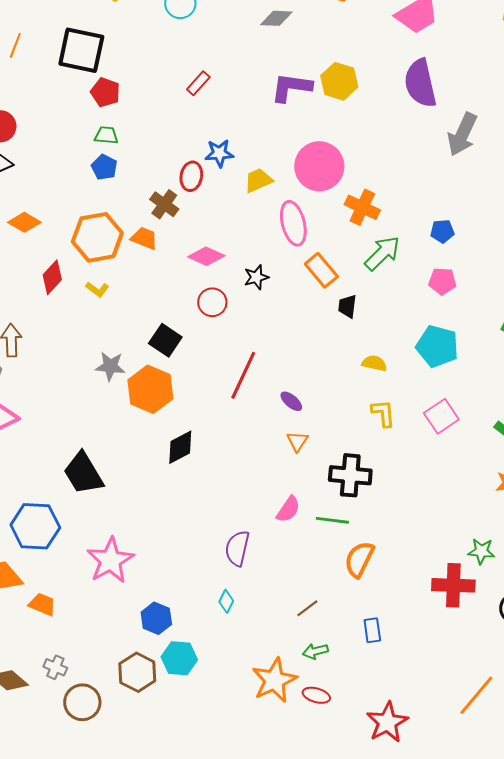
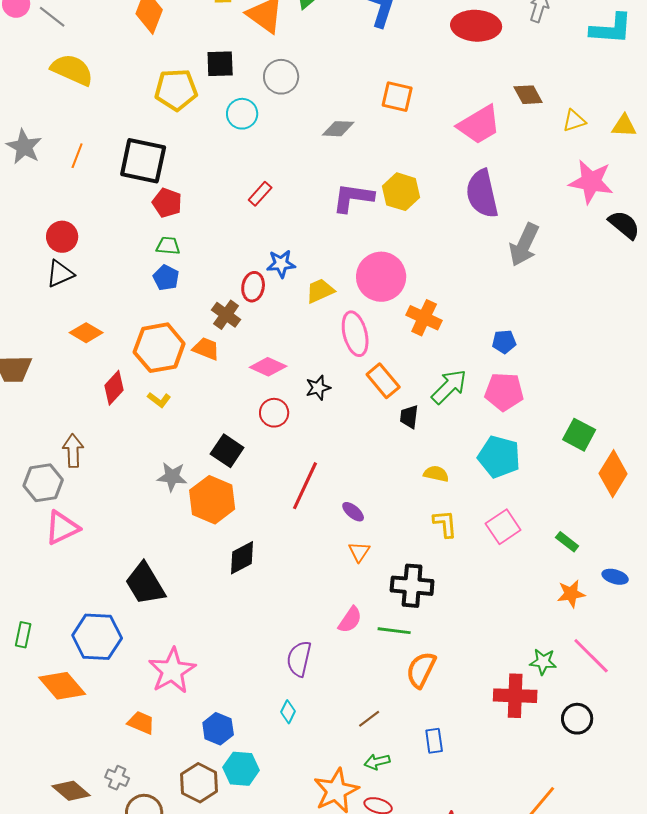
green arrow: (382, 253) -> (449, 387), moved
pink pentagon: (442, 281) -> (504, 392), size x1.4
orange trapezoid: (42, 604) -> (141, 723), moved

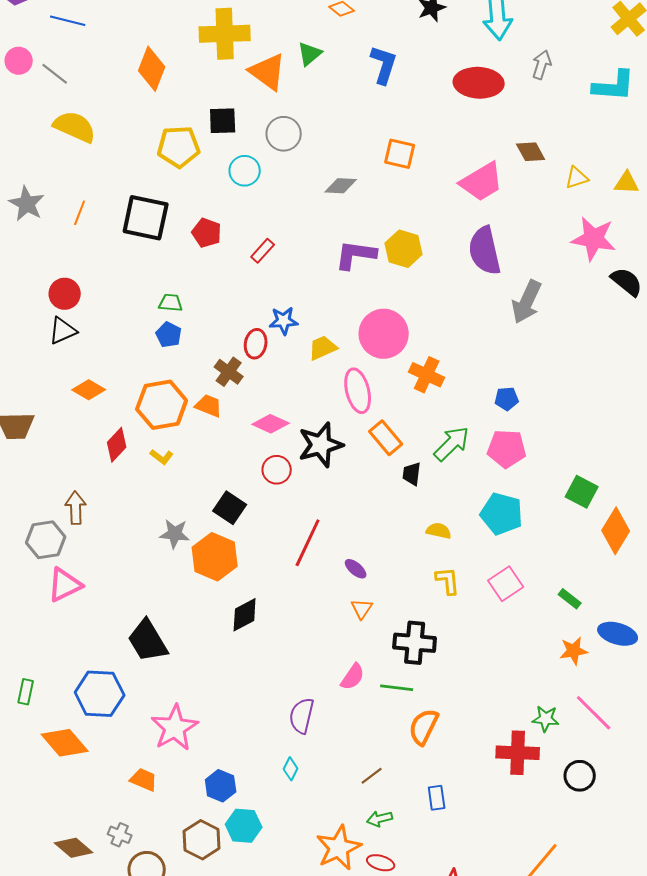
red pentagon: (167, 203) -> (207, 233), moved
black star: (318, 388) -> (321, 445), size x1.8
blue ellipse: (615, 577) -> (618, 634), size x1.5

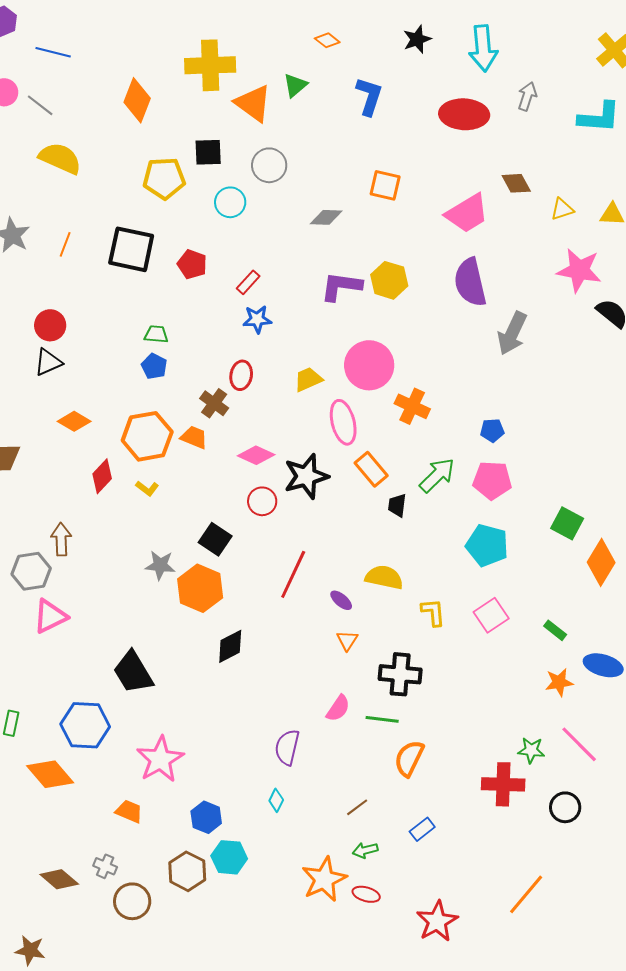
blue star: (284, 321) -> (257, 319), moved
yellow semicircle: (439, 531) -> (384, 577), moved, size x1.5
blue rectangle: (437, 798) -> (422, 829), turned 60

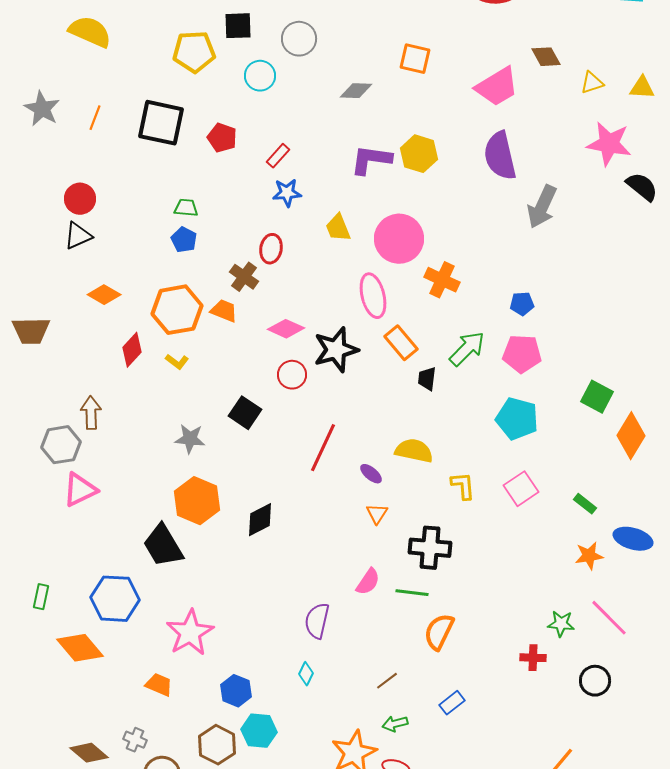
yellow trapezoid: (308, 379) -> (338, 228), moved, turned -88
orange hexagon: (200, 588) -> (197, 501), moved
red cross: (503, 784) -> (533, 658), size x0.6

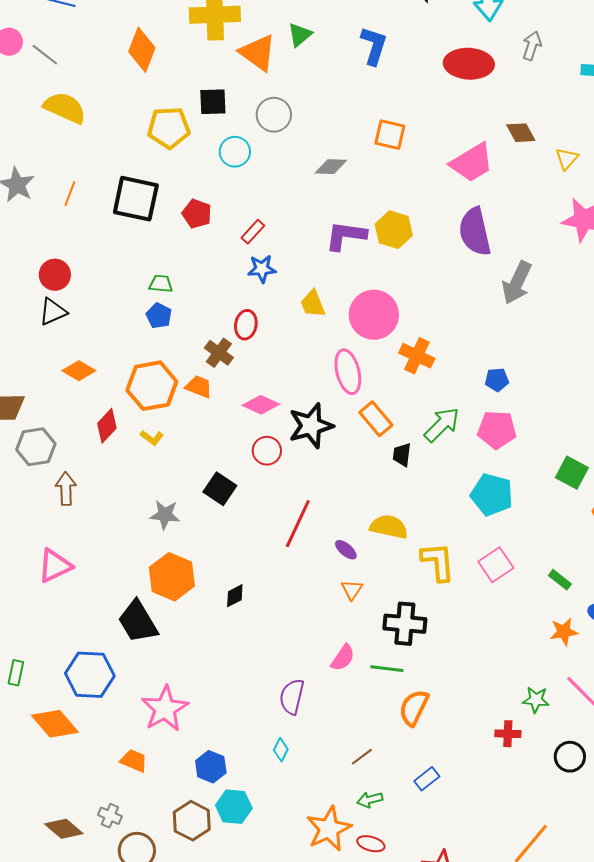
yellow triangle: (592, 83) -> (567, 159), turned -30
gray hexagon: (61, 445) -> (36, 447), moved
yellow L-shape: (463, 486) -> (438, 562), size x1.4
black diamond: (260, 520) -> (235, 596), size x0.7

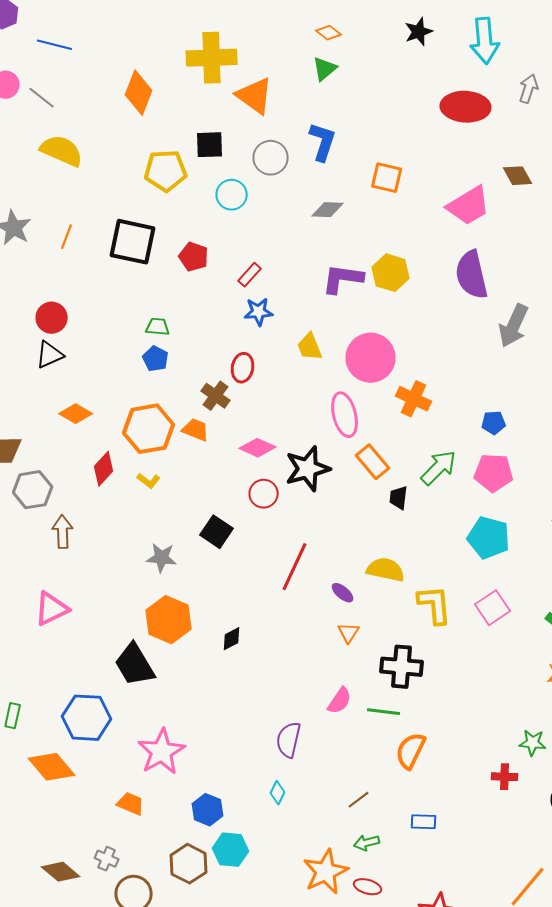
green triangle: (300, 35) -> (325, 69), moved
blue L-shape: (374, 46) -> (323, 142), moved
blue rectangle: (427, 779) -> (424, 822), turned 40

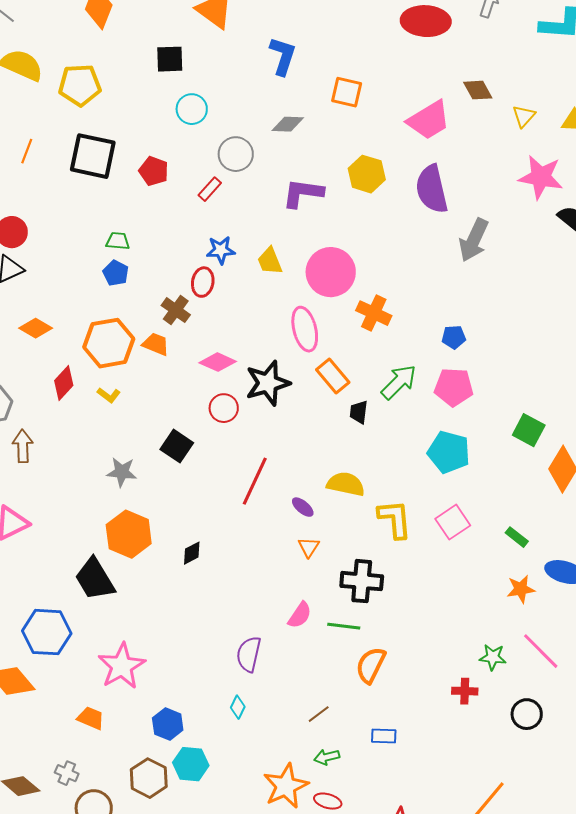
gray circle: (271, 158) -> (236, 154), moved
yellow pentagon: (166, 171) -> (80, 85), moved
yellow hexagon: (391, 273) -> (367, 174), moved
blue star: (259, 312) -> (221, 250), moved

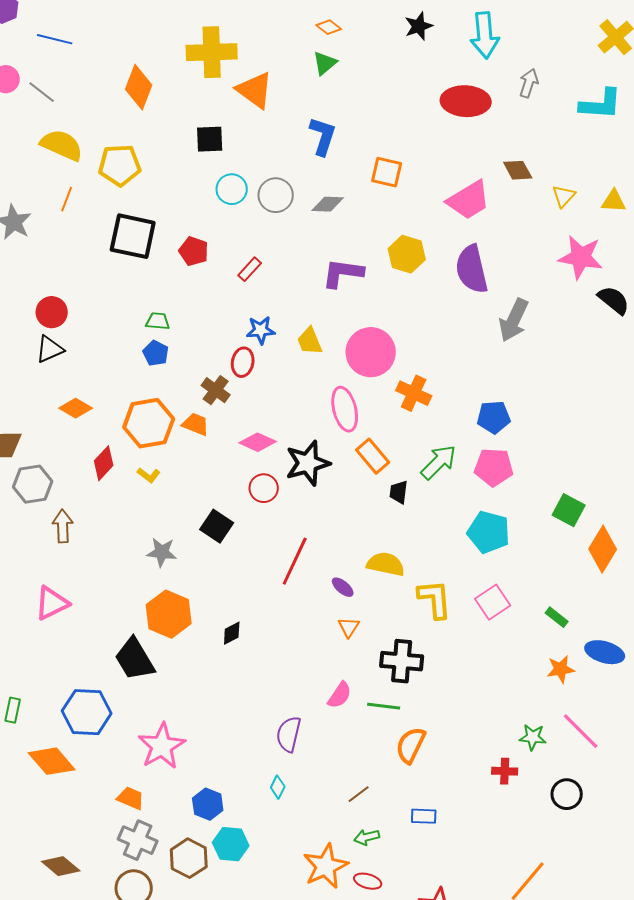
orange line: (27, 151) -> (67, 199), moved
gray circle: (236, 154) -> (276, 195), moved
blue pentagon: (454, 337) -> (494, 417), size x1.4
gray cross: (67, 773) -> (138, 840), moved, size x1.6

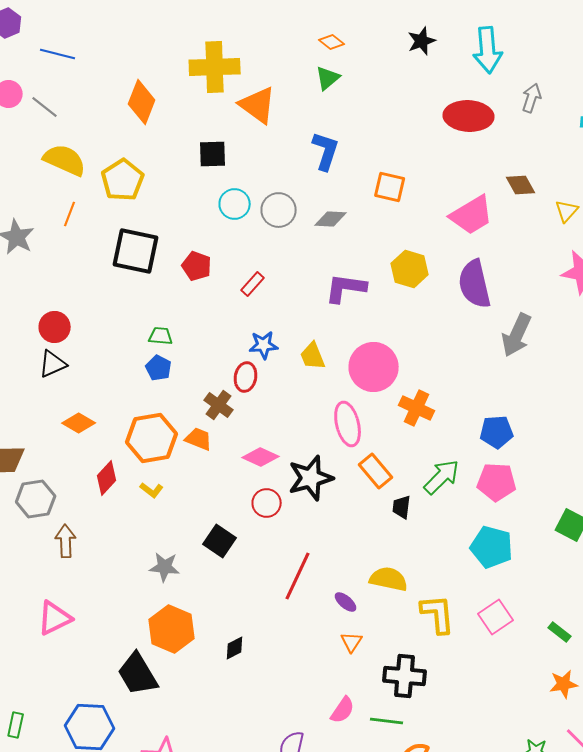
yellow pentagon: (120, 165) -> (123, 180), turned -30

